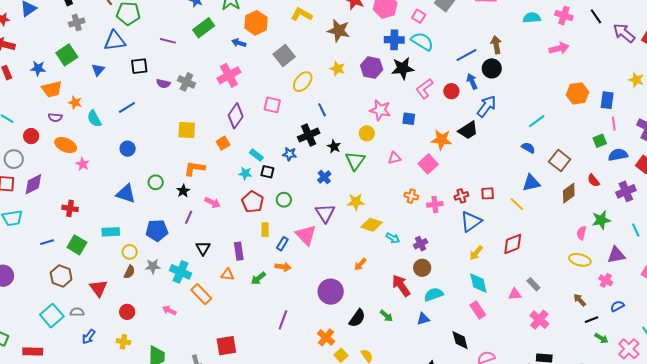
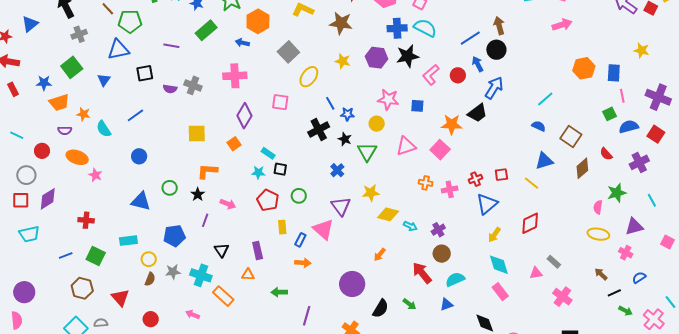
pink cross: (229, 75) -> (235, 76), turned 30
blue star: (289, 154) -> (347, 114), moved
pink triangle: (394, 158) -> (406, 146), size x1.5
green arrow: (258, 278) -> (279, 292), moved, turned 42

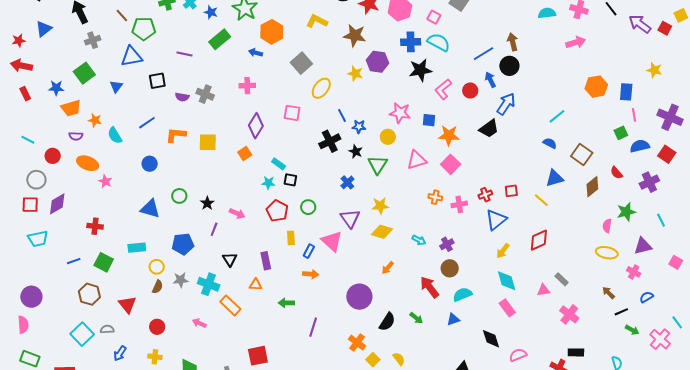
purple hexagon: (377, 58) -> (377, 62), moved
pink cross: (235, 76) -> (247, 86), size x0.7
orange star: (452, 124) -> (449, 135), moved
orange L-shape: (207, 171) -> (176, 135), moved
yellow diamond: (388, 214) -> (382, 232), moved

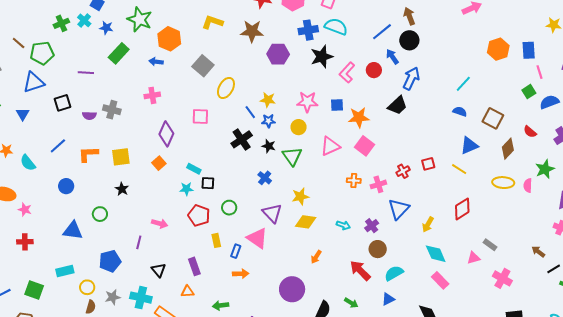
yellow star: (355, 73) -> (268, 100), moved
black star: (207, 203) -> (122, 189), moved
blue triangle: (496, 220) -> (399, 209), moved
red cross: (95, 226) -> (25, 242), moved
yellow ellipse: (607, 253) -> (503, 183), moved

